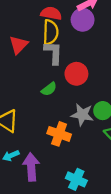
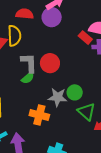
yellow semicircle: (51, 32) -> (14, 36), moved
gray L-shape: (53, 53) -> (29, 63), moved

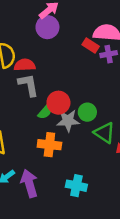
red semicircle: (25, 14) -> (25, 65), moved
red circle: (50, 63) -> (58, 103), moved
green semicircle: (28, 78) -> (45, 112), moved

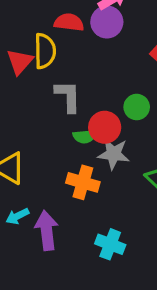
red semicircle: (25, 65) -> (69, 22), moved
green semicircle: (45, 112) -> (85, 136), turned 35
green circle: (87, 112) -> (137, 107), moved

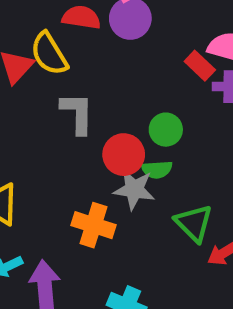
yellow semicircle: (45, 51) -> (49, 54), turned 148
green semicircle: (85, 136) -> (157, 170), moved

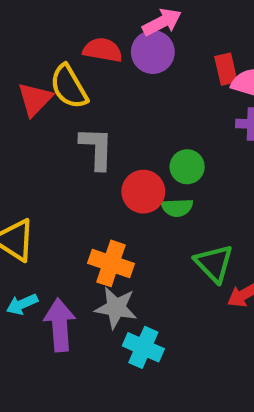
red rectangle: (200, 66) -> (226, 69), moved, turned 32
gray star: (134, 189) -> (116, 308), moved

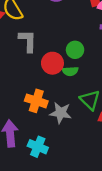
gray star: (116, 308) -> (61, 113), moved
cyan cross: (143, 347) -> (38, 147), moved

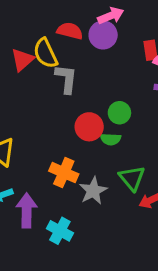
gray L-shape: (28, 41) -> (66, 79), moved
gray star: (61, 113) -> (93, 191), turned 30

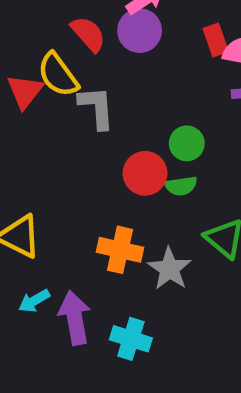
red semicircle: (70, 31) -> (88, 34), turned 45

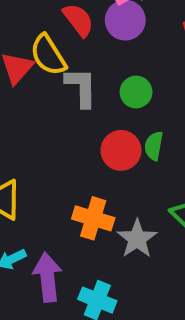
green circle: (187, 143) -> (136, 92), moved
green semicircle: (181, 186) -> (154, 146), moved, turned 104

